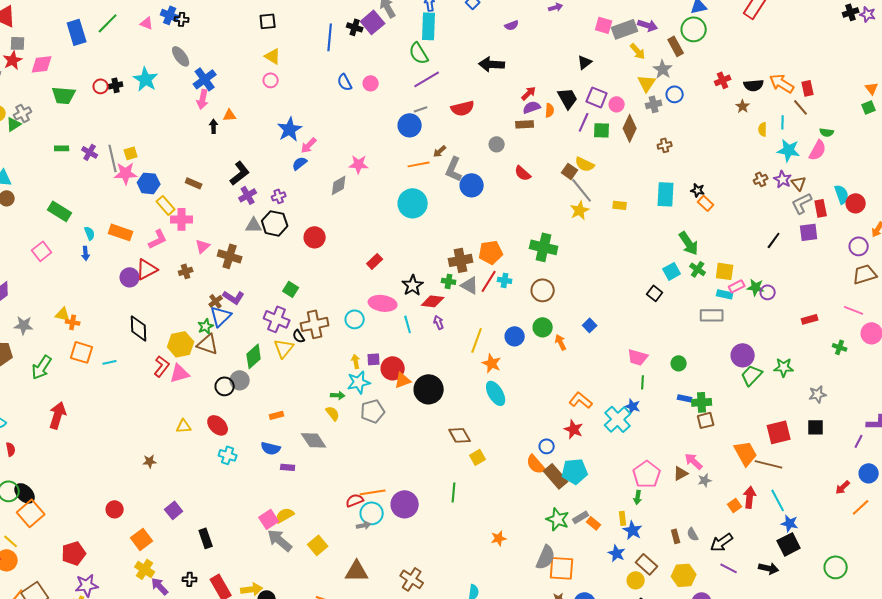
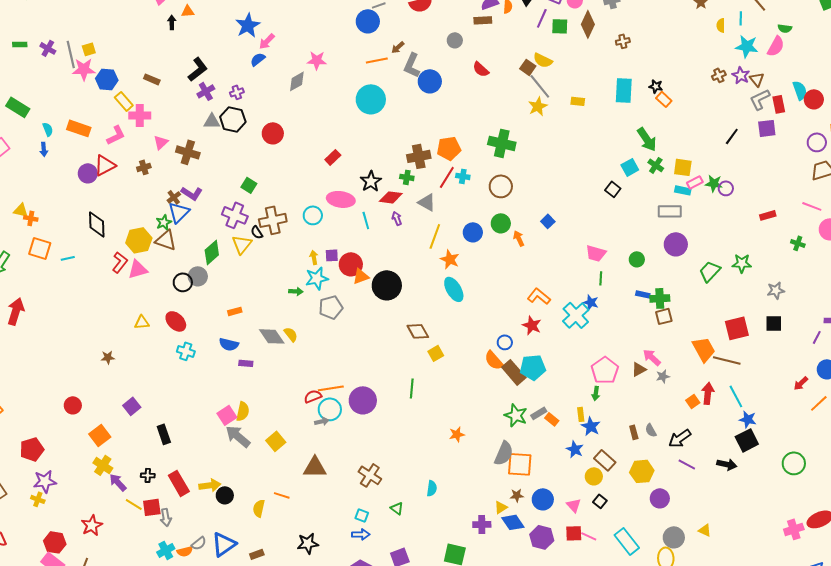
gray triangle: (470, 285) -> (427, 202), moved
purple circle: (743, 355) -> (676, 244), moved
yellow semicircle: (333, 413) -> (291, 334), moved
yellow semicircle: (285, 515) -> (243, 411), turned 132

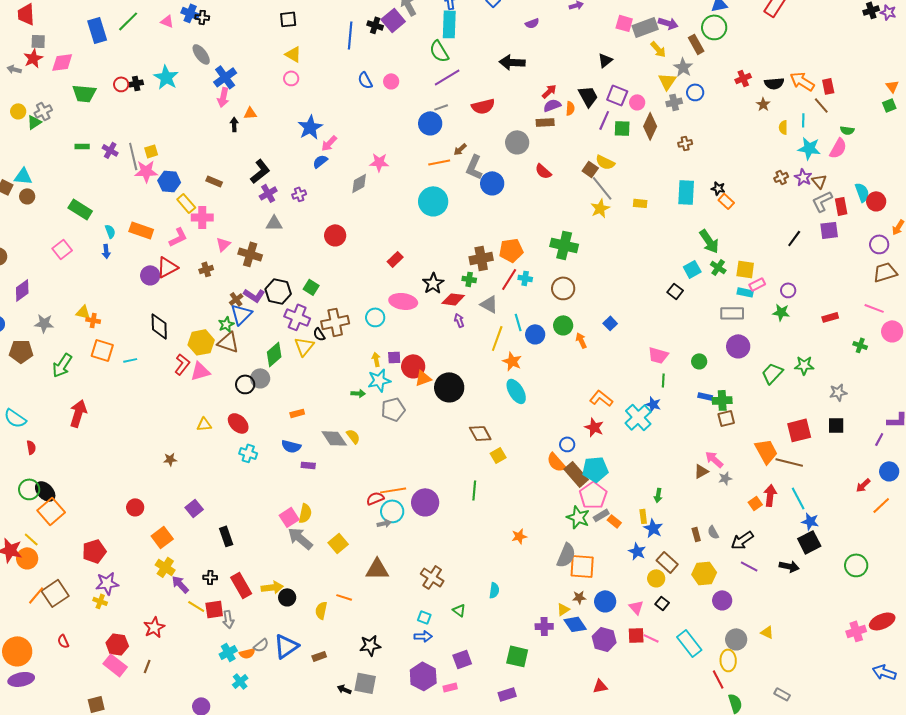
gray circle: (455, 40) -> (517, 142), size x1.5
black hexagon: (233, 119) -> (278, 291), moved
green star: (714, 183) -> (781, 312), moved
cyan line: (366, 220) -> (518, 322), moved
pink pentagon: (605, 370) -> (593, 495), moved

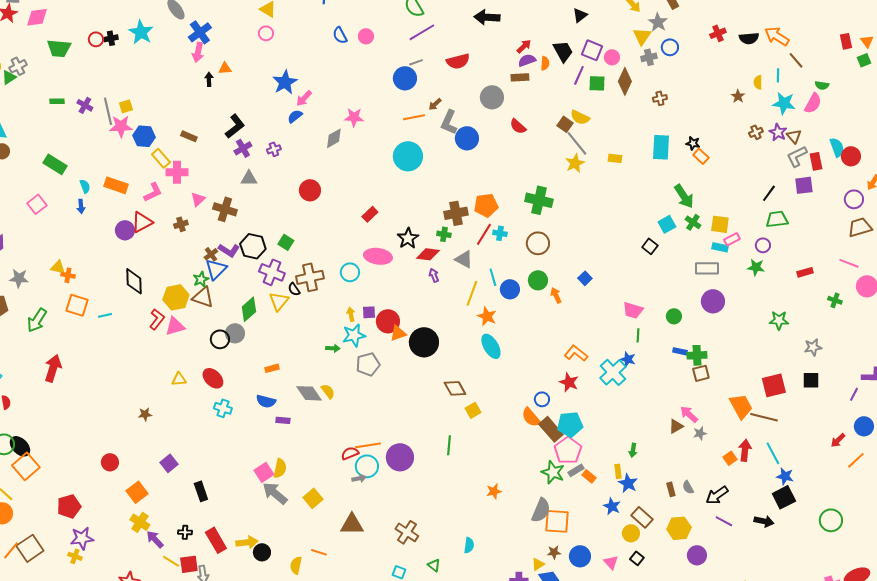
red rectangle: (828, 86) -> (846, 41), moved
brown star: (763, 104) -> (738, 96), moved
green trapezoid: (772, 373) -> (777, 219), moved, turned 40

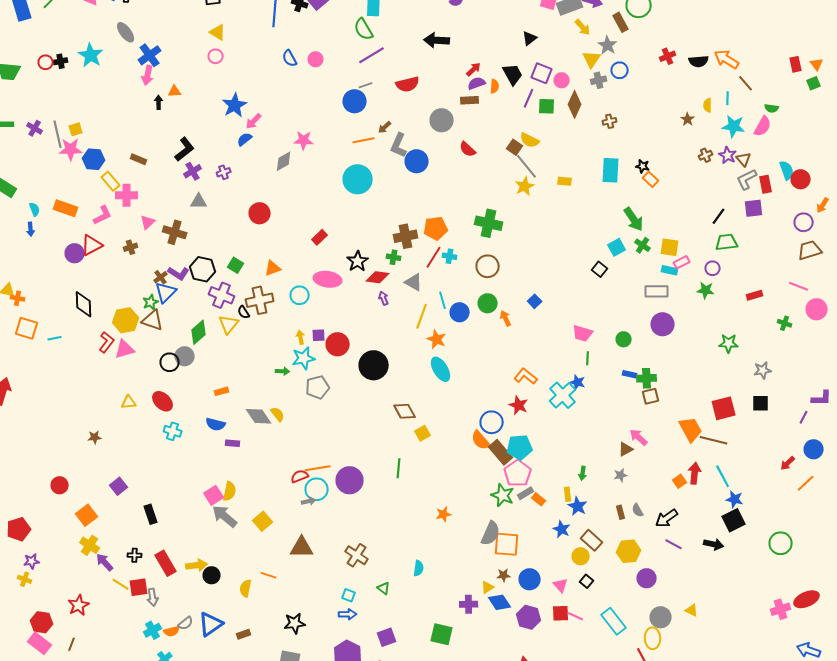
orange triangle: (398, 333) -> (273, 268), moved
blue circle: (542, 399) -> (492, 422), size x1.5
gray star: (700, 433) -> (621, 475), moved
purple star: (82, 538) -> (32, 561), size x0.7

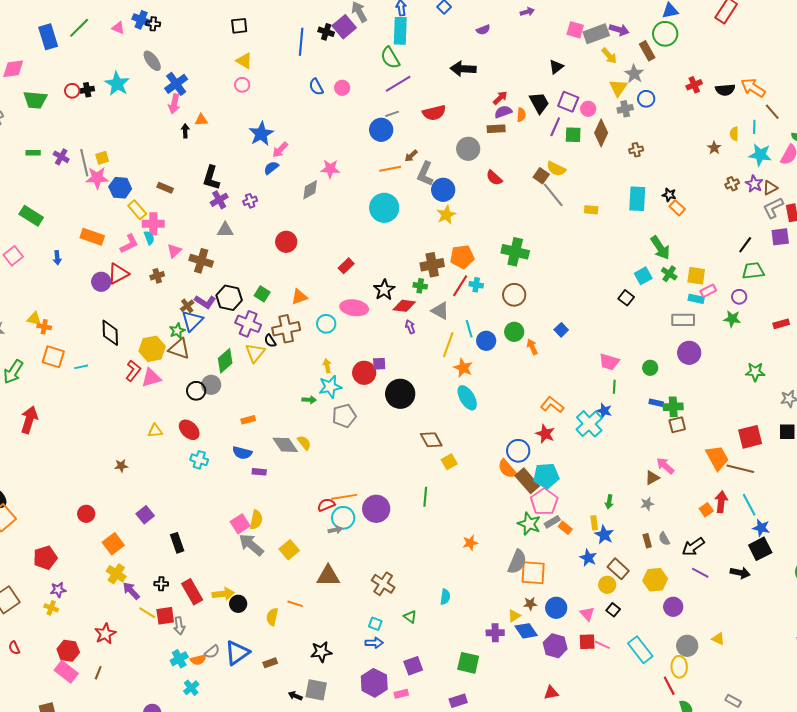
black L-shape: (185, 149) -> (211, 178), turned 145
brown triangle: (744, 159) -> (770, 188), turned 42
yellow star: (525, 186) -> (446, 215), moved
cyan semicircle: (35, 209) -> (149, 238), moved
purple square: (319, 335) -> (379, 364), moved

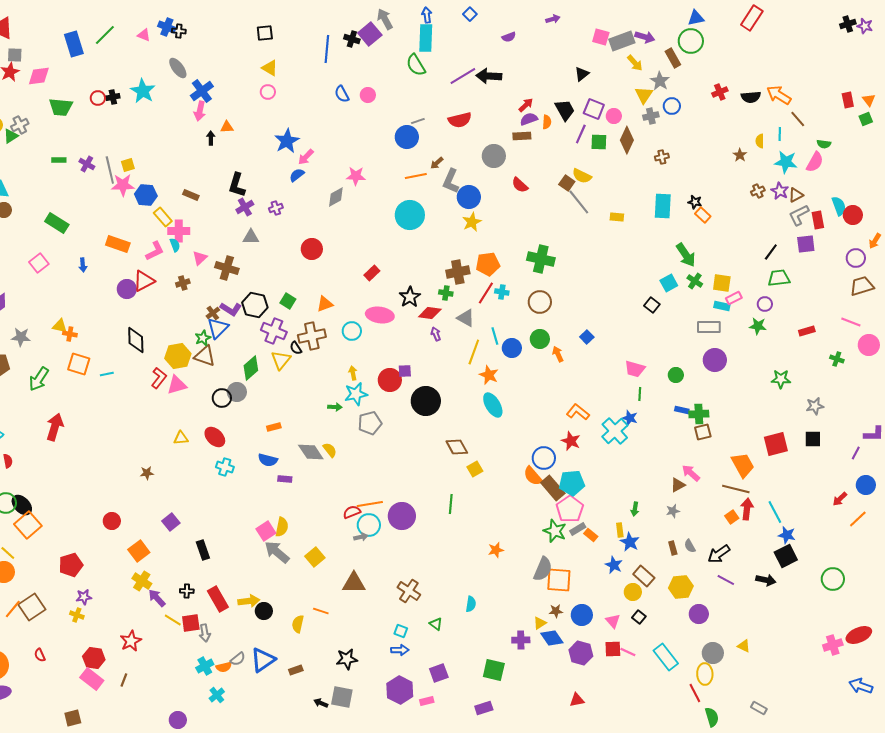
purple line: (398, 84) -> (463, 76), moved
brown line: (740, 469) -> (736, 489), moved

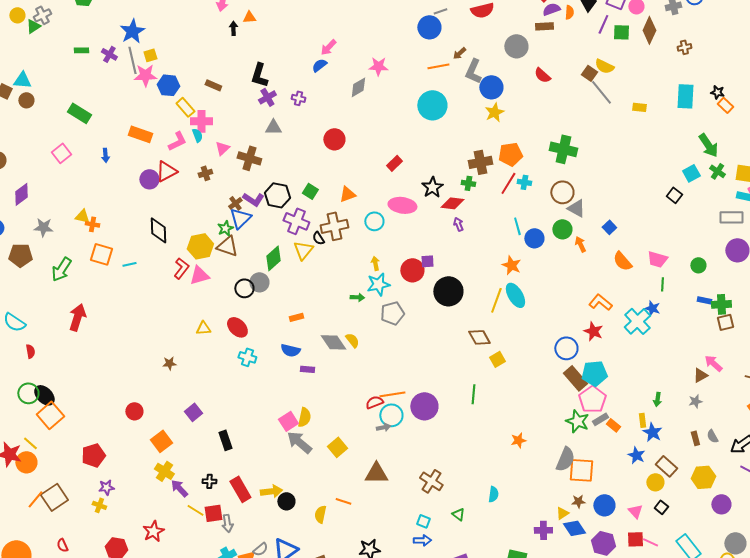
blue star: (287, 141) -> (132, 31), moved
purple cross: (276, 208) -> (298, 98), turned 32
gray triangle: (466, 318) -> (576, 208), moved
yellow line: (474, 352) -> (496, 300), moved
orange semicircle: (533, 476) -> (622, 261), moved

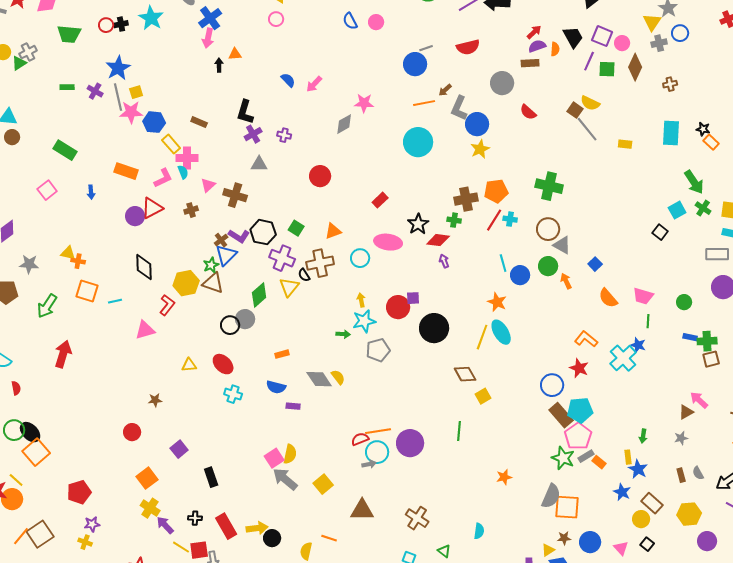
blue semicircle: (319, 65) -> (288, 80), moved, turned 84
pink triangle: (199, 275) -> (145, 330), moved
red circle: (134, 411) -> (132, 432), moved

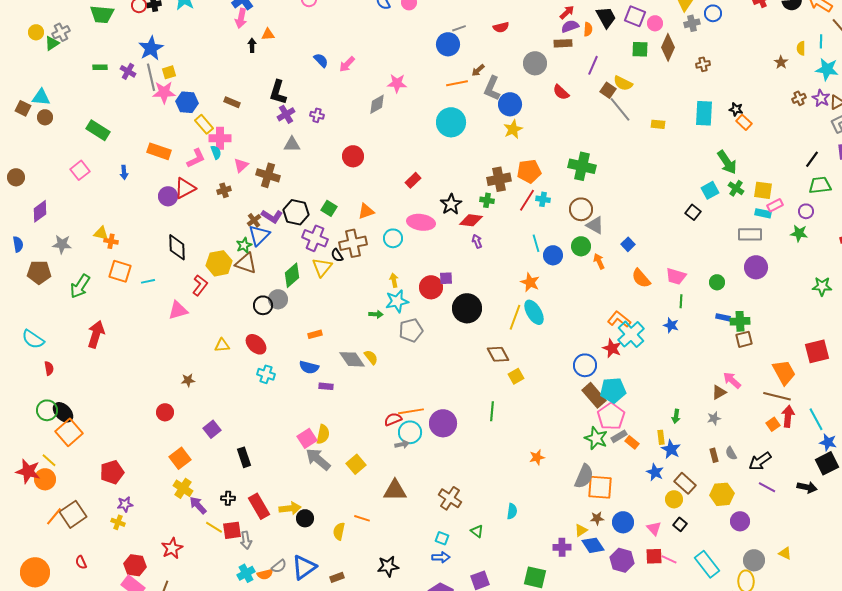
red semicircle: (468, 47) -> (501, 27), size x0.7
purple line: (589, 61) -> (593, 65), moved
cyan cross: (623, 358) -> (631, 334), moved

